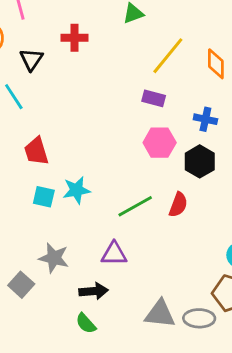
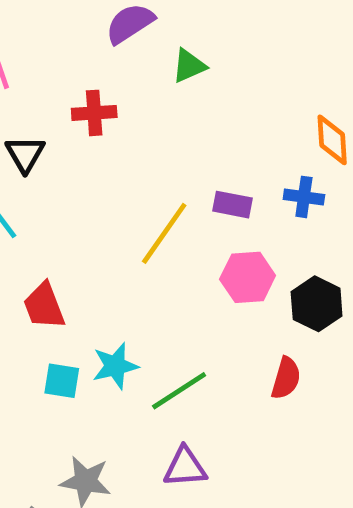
yellow line: (168, 56) -> (164, 233), moved
blue cross: (205, 119) -> (304, 197), moved
green line: (135, 206) -> (179, 391), moved

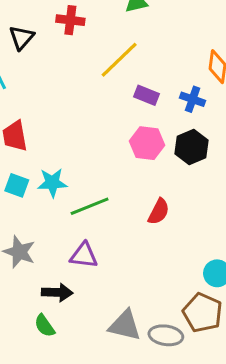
yellow line: (164, 233) -> (119, 60), moved
black hexagon: (317, 304) -> (192, 147), moved

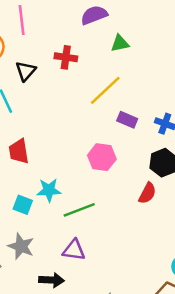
pink hexagon: (147, 143) -> (102, 157), moved
cyan square: (17, 185) -> (23, 205), moved
red semicircle: (159, 212) -> (147, 193), moved

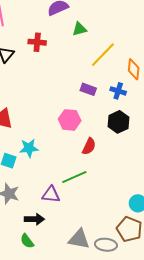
yellow line: (105, 90) -> (103, 55), moved
red semicircle: (147, 193) -> (89, 146), moved
green line: (79, 210) -> (74, 177), moved

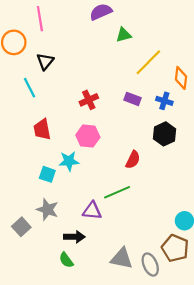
red cross: (37, 42) -> (89, 100), moved, turned -30
pink hexagon: (70, 120) -> (88, 136), moved
gray ellipse: (106, 245) -> (150, 265), turned 60

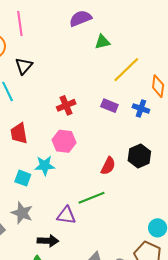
black hexagon: (165, 134) -> (139, 156), moved

